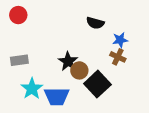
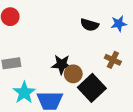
blue star: (120, 40) -> (119, 24), moved
black star: (68, 61) -> (62, 64), turned -30

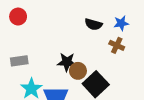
brown cross: (113, 60) -> (117, 45), moved

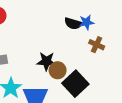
blue star: (121, 23) -> (87, 22), moved

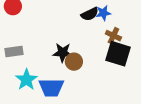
black semicircle: (73, 23) -> (90, 14), turned -42
black square: (75, 84) -> (118, 54), moved, turned -30

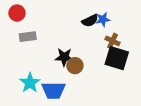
gray rectangle: (14, 51) -> (28, 37), moved

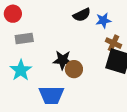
black semicircle: (90, 21) -> (82, 15), moved
cyan star: (30, 83) -> (21, 70), moved

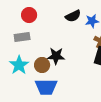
red circle: (13, 14) -> (29, 15), moved
brown circle: (74, 69) -> (42, 65), moved

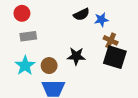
red circle: (29, 15) -> (22, 13), moved
black star: (56, 56) -> (76, 56), moved

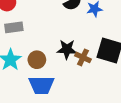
brown cross: (111, 40) -> (83, 57), moved

